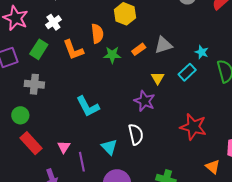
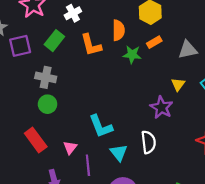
orange rectangle: (139, 49) -> (154, 42), moved
cyan L-shape: (88, 106) -> (101, 126), moved
green circle: (20, 115) -> (48, 104), moved

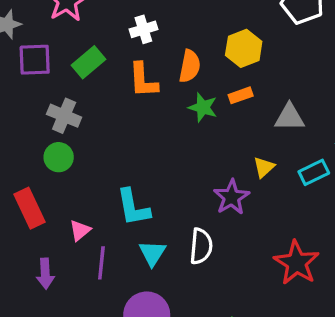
white cross: (73, 13) -> (143, 29), moved

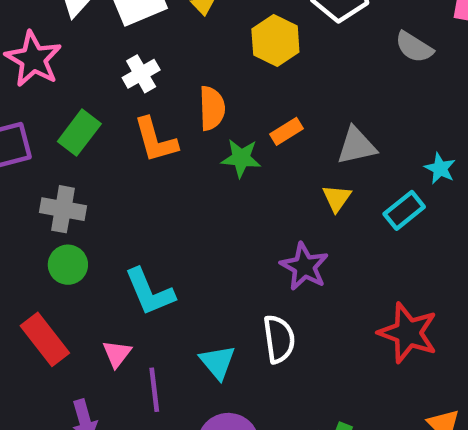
yellow hexagon: (244, 48) -> (275, 40), moved
yellow triangle: (264, 167) -> (337, 198), moved
cyan L-shape: (133, 207) -> (150, 292), moved

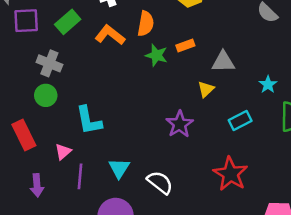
orange L-shape: (155, 140) -> (110, 35), turned 132
cyan rectangle: (404, 210) -> (240, 121), moved
white semicircle: (279, 339) -> (160, 182), moved, turned -56

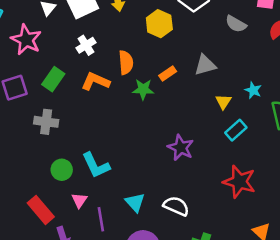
gray triangle: (223, 62) -> (205, 65), moved
yellow triangle: (206, 89) -> (223, 102), moved
green circle: (46, 95) -> (62, 170), moved
red rectangle: (24, 135) -> (41, 210), moved

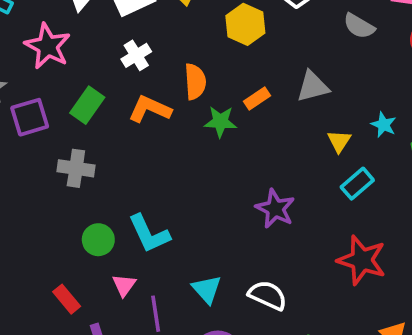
red rectangle: (41, 210) -> (67, 299), size x0.7

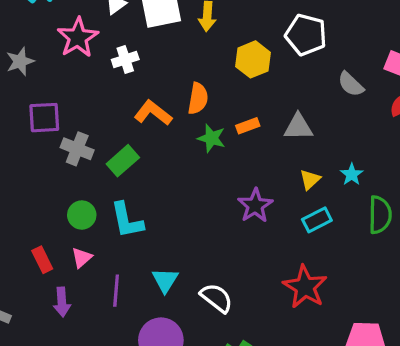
white cross: (136, 55) -> (125, 60), moved
green rectangle: (87, 105) -> (123, 161), moved
purple square: (30, 117) -> (44, 118), moved
purple star: (275, 209) -> (255, 206), moved
pink triangle: (124, 285) -> (82, 258), moved

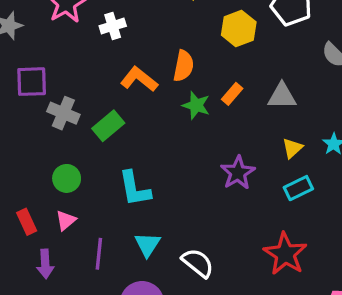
orange rectangle: (248, 126) -> (232, 94), turned -30
cyan L-shape: (127, 220) -> (135, 189), moved

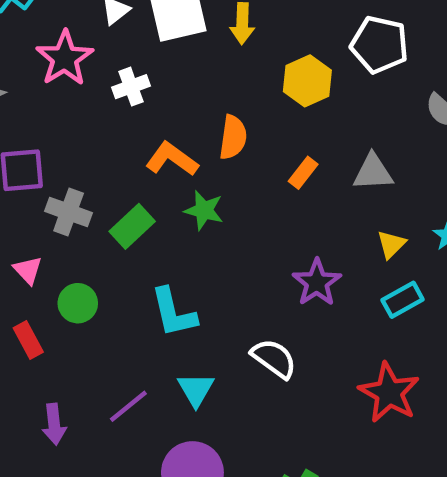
green star: (196, 105) -> (204, 210), moved
pink triangle: (66, 220) -> (28, 270), moved, turned -30
red rectangle: (27, 222) -> (28, 340), moved
purple line: (99, 254) -> (128, 406), turned 48
white semicircle: (198, 263) -> (274, 358), moved

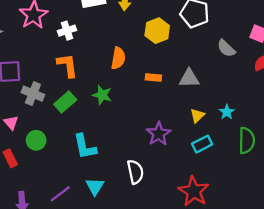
orange L-shape: (172, 159) -> (67, 65), moved, turned 45
orange rectangle: (303, 173) -> (153, 77), turned 56
white semicircle: (274, 358) -> (135, 172), turned 40

